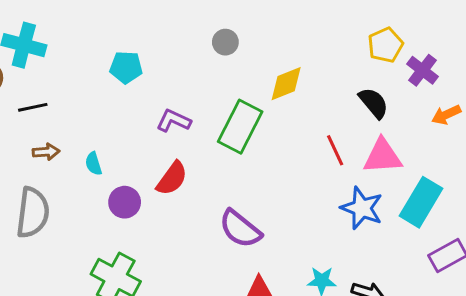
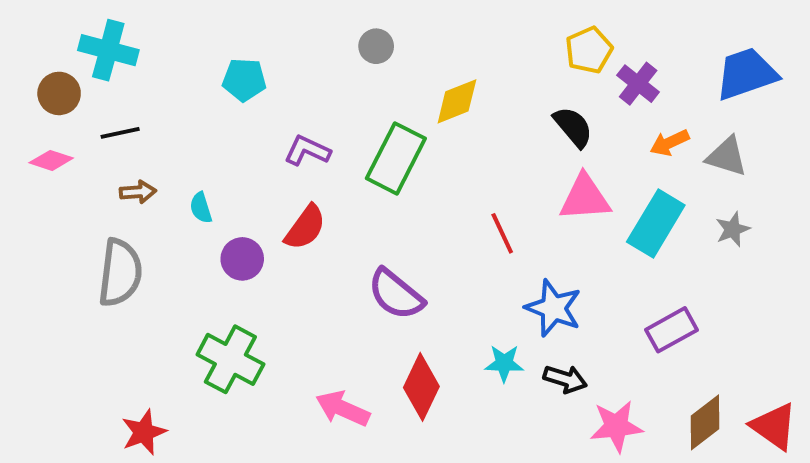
red line: (335, 150) -> (502, 233), moved
cyan rectangle: (421, 202) -> (656, 223), moved
blue star: (362, 208) -> (553, 308), moved

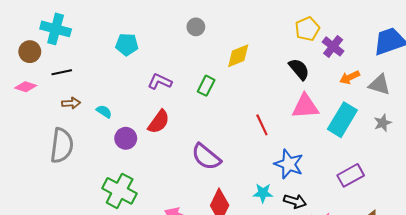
green rectangle: (396, 158) -> (206, 86), size x0.6
cyan semicircle: (201, 208) -> (104, 111), turned 140

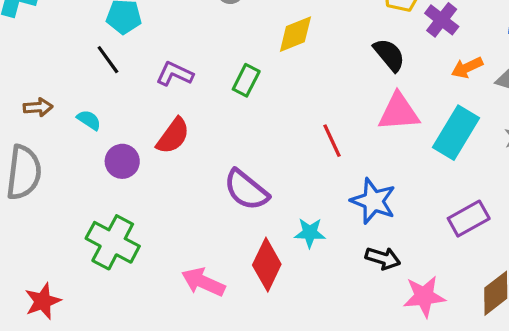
black line: (62, 72) -> (108, 60), moved, turned 66
cyan star: (263, 193) -> (310, 233), moved

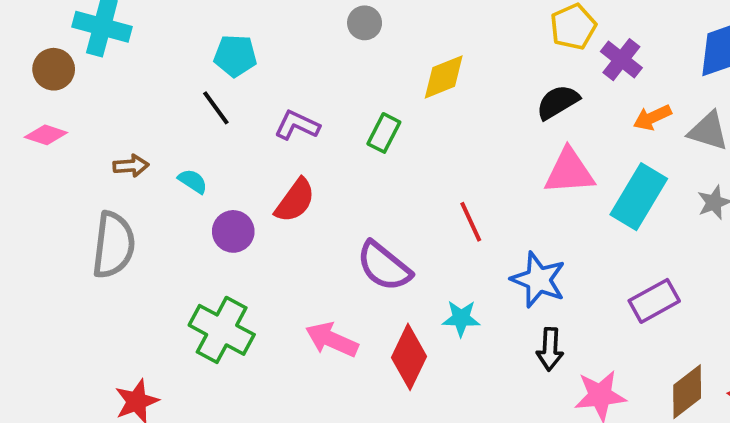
black semicircle: (389, 55) -> (558, 102), turned -81
red line: (332, 141) -> (471, 222), moved
black arrow: (383, 258) -> (550, 349), turned 76
pink arrow: (203, 282) -> (332, 340), moved

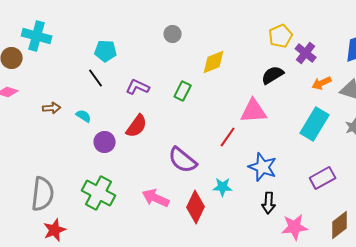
pink triangle: (569, 172) -> (254, 111), moved
red line: (471, 222) -> (228, 137), turned 60
gray semicircle: (114, 245) -> (43, 194), moved

